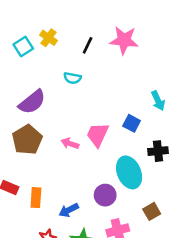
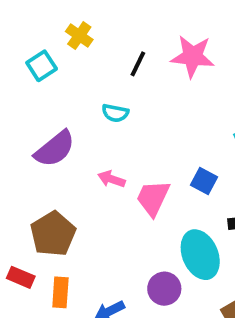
yellow cross: (48, 38) -> (79, 36), moved
brown pentagon: (27, 140) -> (53, 234), moved
pink arrow: (70, 143) -> (111, 179), moved

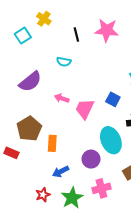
black line: (138, 64) -> (76, 34), turned -40
orange rectangle: (60, 292) -> (52, 143), moved

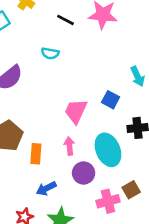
black line: (76, 34) -> (66, 20), turned -48
pink arrow: (62, 98) -> (69, 146), moved, turned 64
pink cross: (101, 188) -> (108, 201), moved

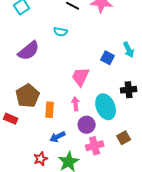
blue square: (111, 100) -> (108, 58), moved
pink cross: (108, 201) -> (95, 146), moved

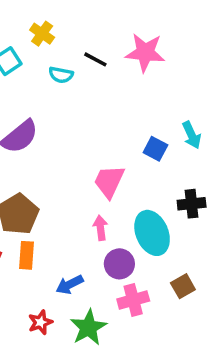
cyan semicircle: (61, 32) -> (61, 75), moved
orange rectangle: (50, 110) -> (27, 255), moved

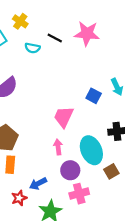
brown square: (183, 286) -> (111, 171), moved
red star: (40, 322) -> (19, 198), moved

